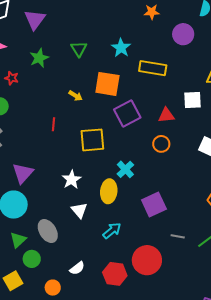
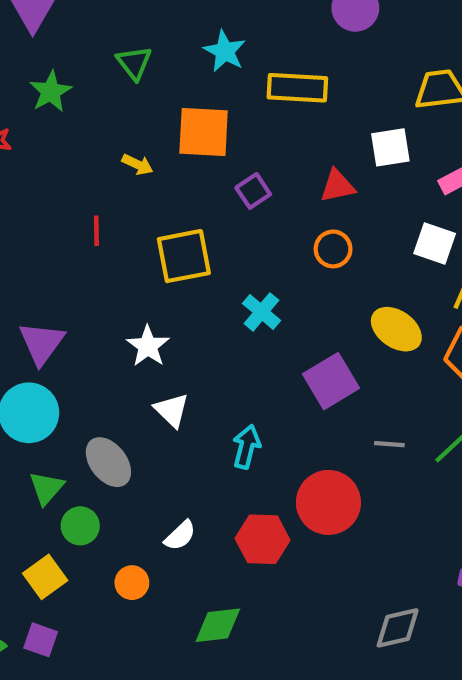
purple square: (127, 113) -> (253, 191), size x0.6
yellow ellipse: (109, 191) -> (396, 329), moved, turned -55
cyan arrow: (112, 231) -> (246, 447), turned -30

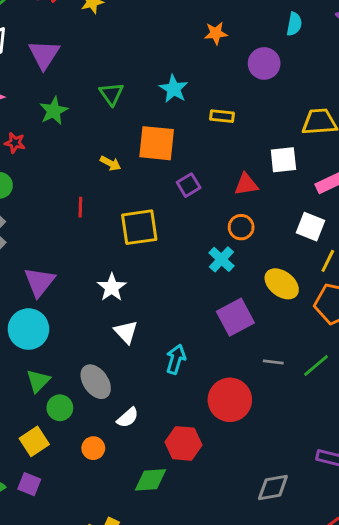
yellow rectangle: (297, 88) -> (222, 116), size x0.6
cyan cross: (262, 312) -> (221, 259), moved
gray ellipse: (108, 462) -> (96, 382), moved
red hexagon: (263, 539) -> (183, 443), moved

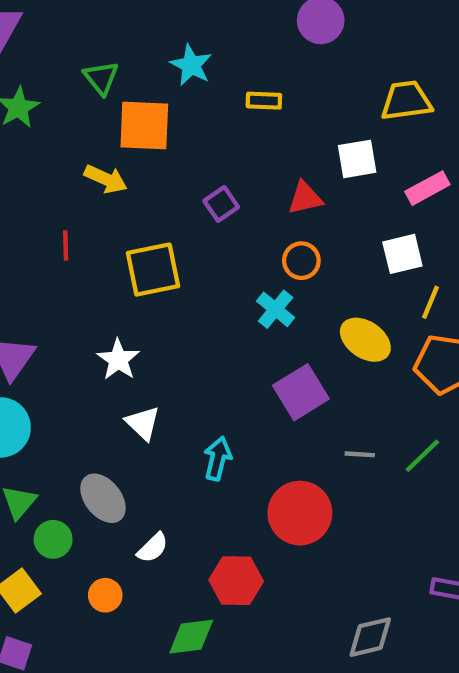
orange square: (157, 143) -> (144, 125), moved
yellow arrow: (111, 163) -> (106, 179), size x1.4
white square: (311, 227) -> (402, 254), turned -32

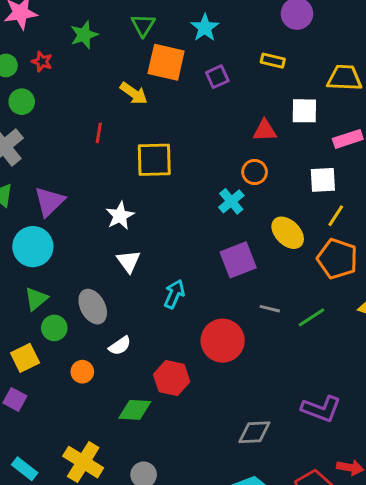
yellow rectangle: (264, 101) -> (273, 61), moved
purple square: (221, 204) -> (217, 77), moved

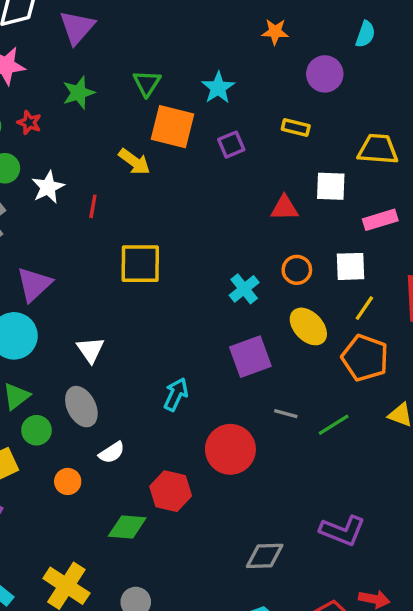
yellow square: (154, 160) -> (140, 264), moved
orange circle: (255, 172) -> (297, 270), moved
white star: (120, 216) -> (48, 187), moved
white triangle: (128, 261) -> (90, 350), moved

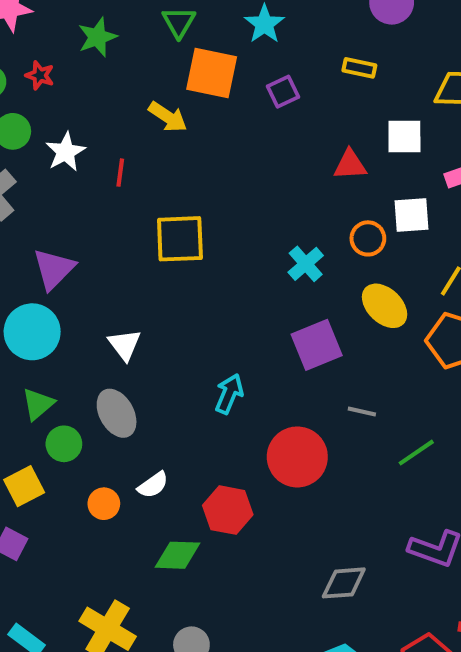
white square: (350, 266) -> (412, 215), moved
green line: (334, 425) -> (416, 453), moved
white semicircle: (112, 453) -> (153, 485), moved

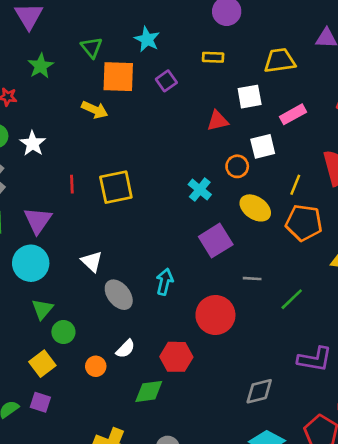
red line: (120, 173) -> (72, 184), moved
gray ellipse: (117, 413) -> (119, 295), moved

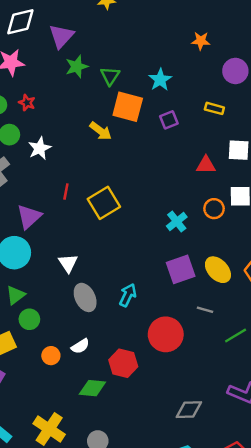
green star: (41, 66) -> (77, 67), moved
yellow square: (116, 187) -> (104, 203), turned -32
yellow ellipse: (255, 208) -> (218, 270), moved

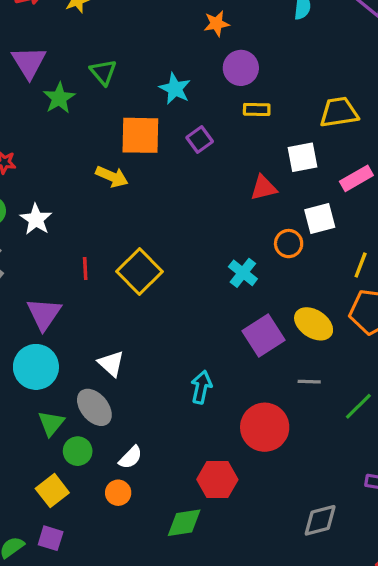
purple circle: (235, 71) -> (241, 68), moved
green triangle: (110, 76) -> (103, 72), moved
gray ellipse: (85, 297) -> (94, 407), moved
white semicircle: (80, 346) -> (131, 457), moved

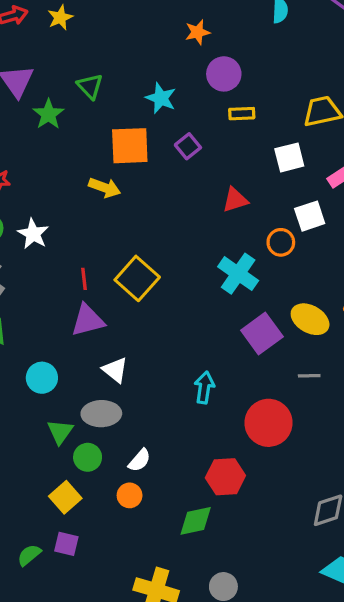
red triangle: (264, 188) -> (235, 200), moved
cyan cross: (243, 273) -> (238, 274), size x1.4
purple triangle: (44, 314) -> (88, 320), moved, turned 45
cyan circle: (36, 367) -> (42, 378), size x0.7
gray ellipse: (94, 407) -> (101, 414), turned -48

